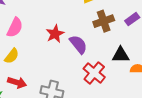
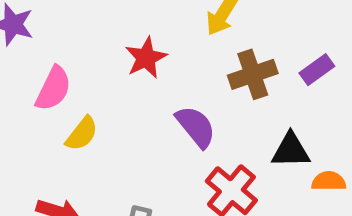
red star: (55, 34) -> (146, 58), moved
yellow semicircle: (12, 56) -> (82, 134), moved

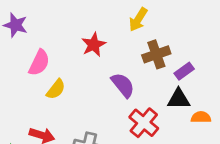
purple rectangle: (317, 70) -> (184, 71), moved

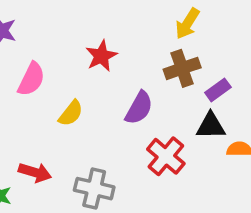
yellow arrow: (138, 20) -> (187, 24), moved
purple semicircle: (123, 85) -> (139, 108), turned 68
yellow semicircle: (56, 89) -> (71, 113), moved

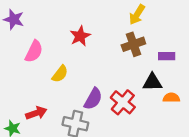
purple rectangle: (218, 90) -> (167, 56), moved, turned 35
purple semicircle: (139, 108) -> (93, 99), moved
red arrow: (35, 172) -> (36, 113), turned -36

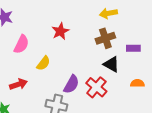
yellow arrow: (137, 15) -> (108, 13), turned 48
black triangle: (152, 82) -> (111, 64), moved, turned 30
red arrow: (36, 113) -> (18, 84), moved

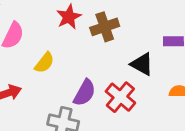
brown cross: (105, 38) -> (105, 27), moved

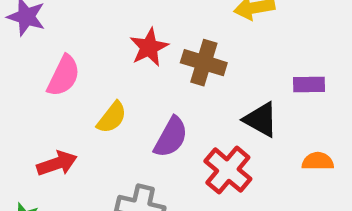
brown cross: (105, 27) -> (204, 63), turned 36
purple semicircle: (85, 93) -> (171, 137), moved

